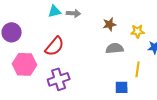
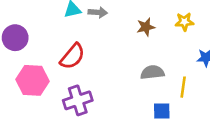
yellow star: (138, 31) -> (184, 22), moved
gray semicircle: (115, 48) -> (152, 72), moved

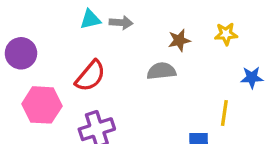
gray semicircle: (152, 72) -> (161, 71), moved

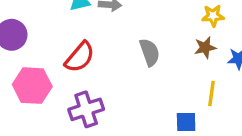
brown star: (179, 40) -> (205, 47), moved
gray semicircle: (161, 71) -> (150, 52), turned 76

